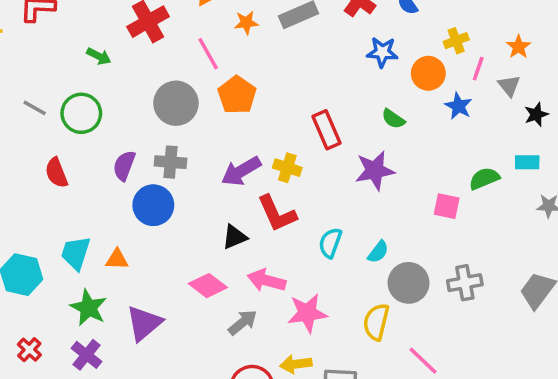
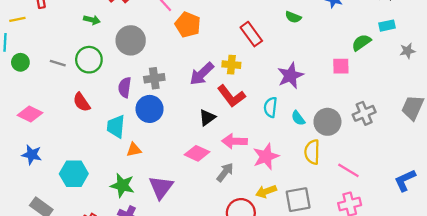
gray circle: (176, 103) -> (131, 40), moved
purple star: (375, 171) -> (290, 76), moved
cyan semicircle: (378, 252) -> (298, 118), moved, turned 119
cyan trapezoid: (76, 253) -> (116, 126), moved

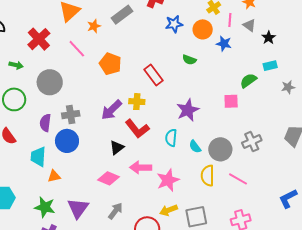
orange pentagon: (188, 25) -> (110, 64), moved
pink line: (348, 170) -> (238, 179), moved
gray arrow: (225, 172) -> (115, 211), moved

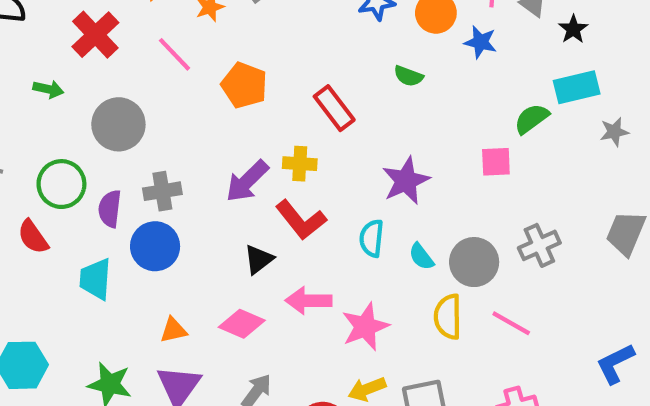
cyan rectangle: (270, 66) -> (577, 87), size x1.5
green circle: (14, 99) -> (61, 184), moved
orange triangle: (54, 176) -> (173, 330), moved

